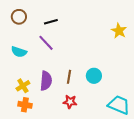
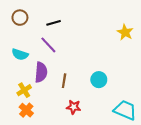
brown line: (69, 77) -> (64, 81), moved
purple semicircle: (46, 81) -> (41, 72), moved
orange cross: (25, 105) -> (26, 110), turned 32

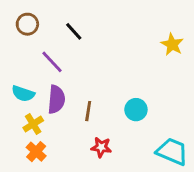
black line: (54, 23) -> (74, 31), turned 64
purple line: (48, 45) -> (52, 62), moved
cyan semicircle: (20, 54) -> (23, 94), moved

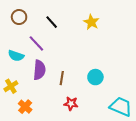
yellow star: (172, 44) -> (91, 22), moved
cyan semicircle: (23, 94) -> (16, 56), moved
yellow cross: (33, 124) -> (11, 86), moved

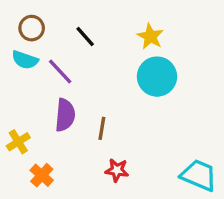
cyan semicircle: (16, 56) -> (25, 60), moved
cyan circle: (95, 77) -> (157, 77), moved, size x1.5

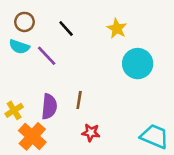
cyan circle: (157, 77) -> (138, 64), moved
purple semicircle: (65, 115) -> (49, 106), moved
orange cross: (42, 175) -> (32, 136), size x1.5

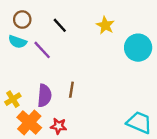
cyan circle: (138, 64) -> (138, 48), moved
red star: (91, 132) -> (59, 126), moved

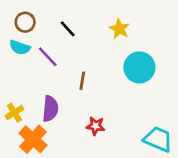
cyan circle: (138, 48) -> (139, 67), moved
brown line: (71, 90) -> (82, 81), moved
red star: (59, 126) -> (96, 126), moved

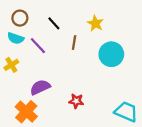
brown line: (82, 81) -> (74, 43), moved
purple semicircle: (50, 109) -> (40, 87), turned -120
yellow cross: (14, 113) -> (11, 65), moved

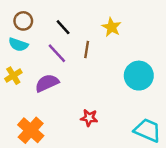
purple line: (38, 46) -> (57, 53), moved
cyan circle: (111, 54) -> (139, 76), moved
purple semicircle: (40, 87) -> (47, 83), moved

